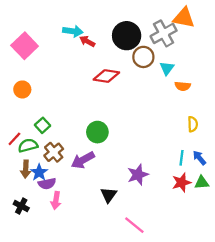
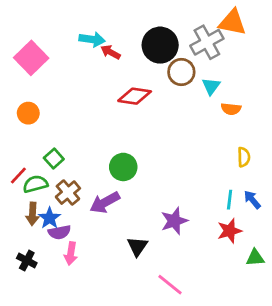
green triangle: (202, 183) -> (255, 258), moved

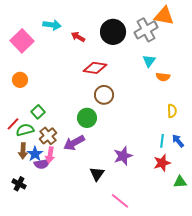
cyan arrow: (92, 39) -> (52, 25), moved
brown circle: (181, 72) -> (104, 95), moved
pink arrow: (71, 253) -> (50, 155), moved

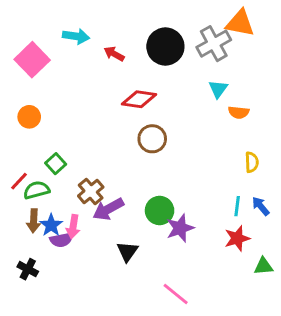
green circle: (87, 118) -> (160, 211), moved
brown cross: (48, 136) -> (91, 191), moved
black triangle: (97, 174) -> (127, 252), moved

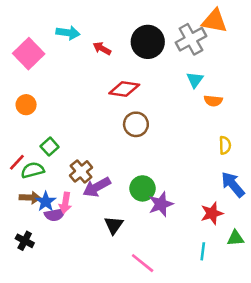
cyan line: (237, 206) -> (203, 251), moved
blue arrow: (261, 206) -> (233, 185), size x1.5
brown arrow: (34, 221) -> (30, 198), turned -90
pink line: (176, 294) -> (143, 263), moved

